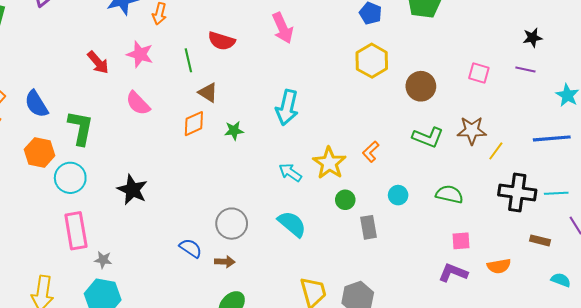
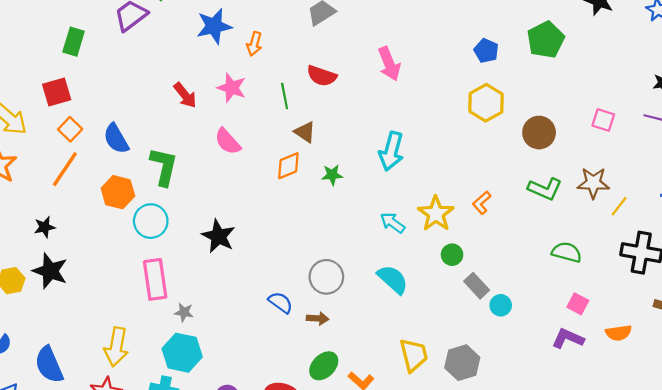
cyan circle: (398, 195) -> (501, 305), moved
gray rectangle: (368, 227) -> (477, 286), turned -35
pink square: (461, 241) -> (578, 304), turned 30

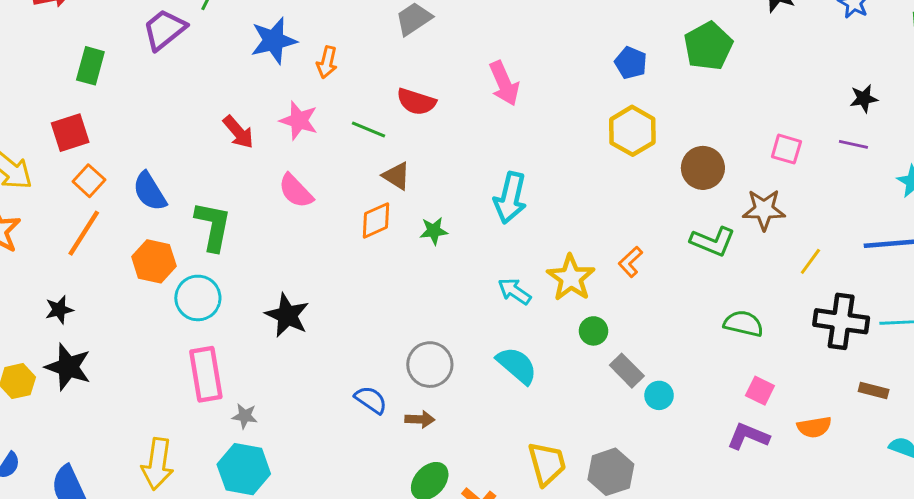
green line: (285, 96) -> (368, 129), turned -55
brown star: (593, 183) -> (764, 210), moved

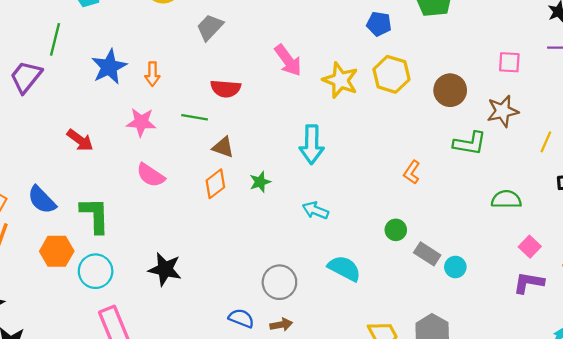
red arrow: (238, 132) -> (80, 140), moved
yellow star: (571, 278) -> (340, 80), moved
cyan arrow: (514, 291) -> (315, 210), moved
pink square: (760, 391) -> (530, 247), turned 30

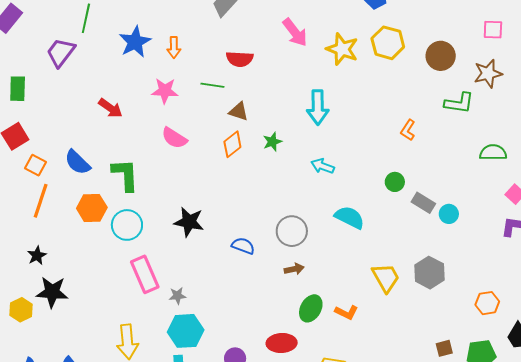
blue semicircle: (241, 318) -> (243, 246), moved

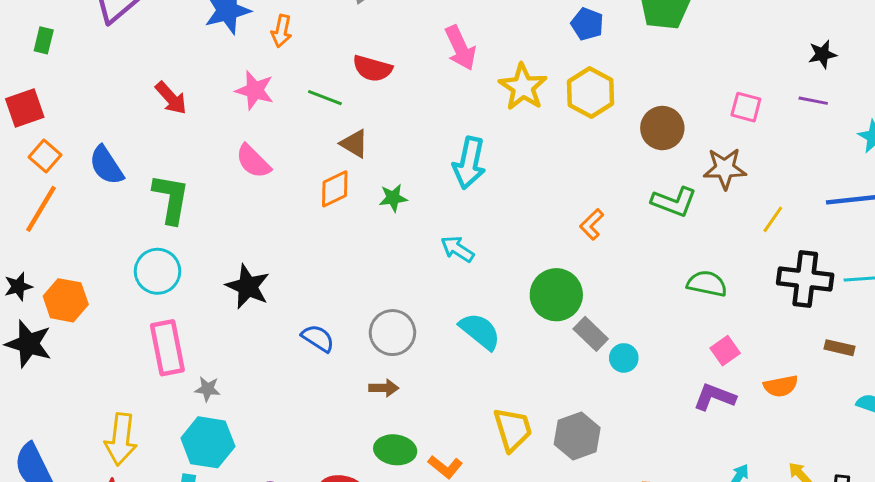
green rectangle: (18, 89) -> (44, 40), size x0.7
green circle: (395, 182) -> (556, 295), size x1.8
orange hexagon: (92, 208) -> (66, 300), moved
green ellipse: (311, 308) -> (395, 450), turned 56

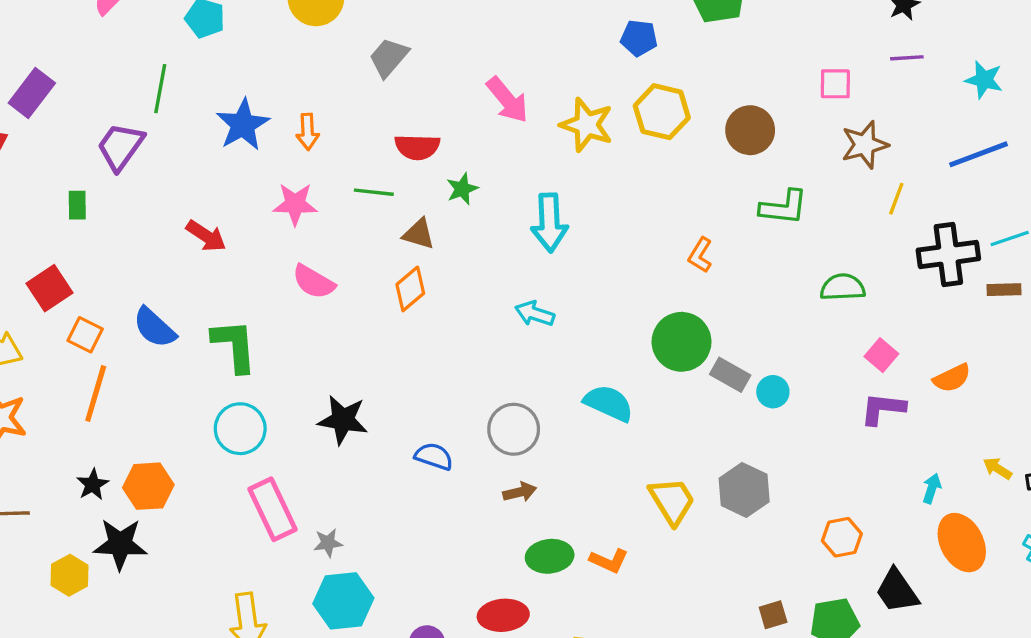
green rectangle: (44, 40) -> (77, 205), moved
brown star: (725, 169) -> (865, 145), moved
green star: (393, 198) -> (462, 189), moved
cyan arrow: (457, 249) -> (535, 314), moved
brown rectangle: (839, 348) -> (1004, 290), moved

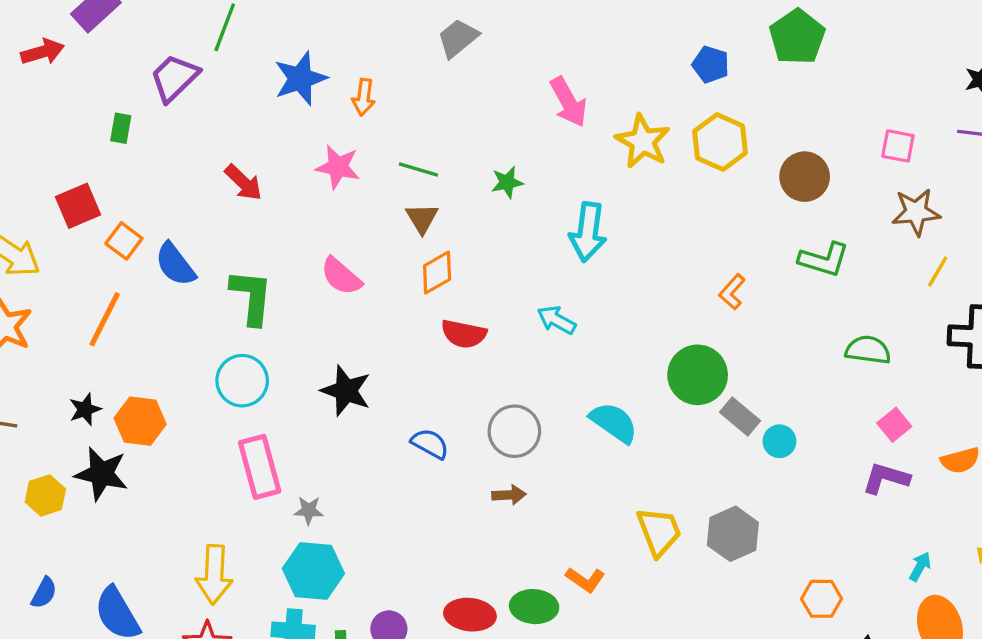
red semicircle: (417, 147) -> (464, 334), moved
brown triangle: (419, 234) -> (422, 218), moved, turned 32
pink semicircle: (314, 282) -> (341, 276), moved
orange square: (85, 335) -> (124, 241), moved
green ellipse: (550, 556) -> (534, 607), moved

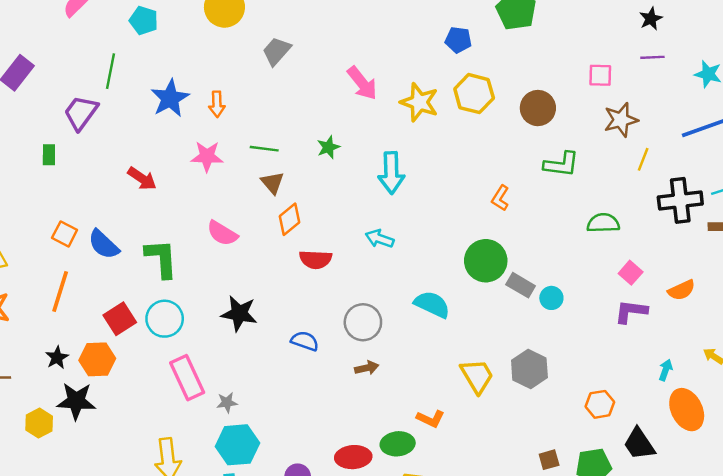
red square: (78, 206) -> (120, 319), moved

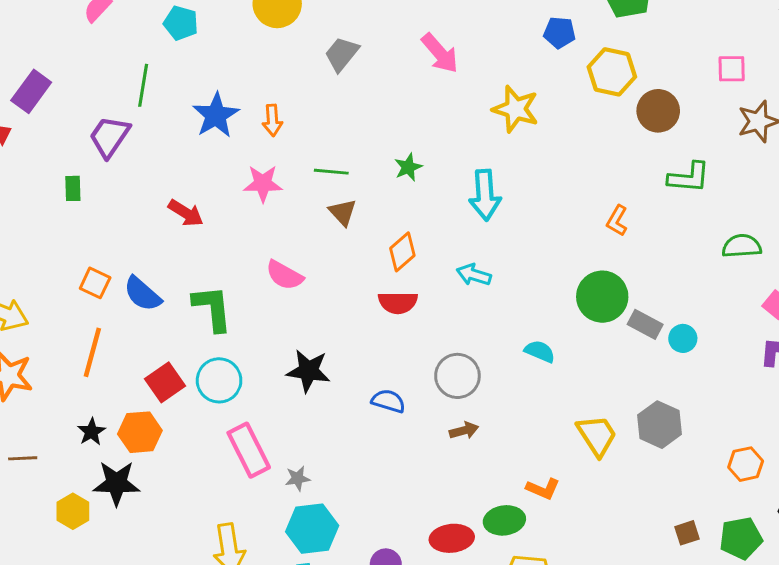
pink arrow: (362, 83) -> (440, 53), moved
yellow hexagon: (474, 94) -> (612, 72), moved
orange diamond: (290, 219) -> (402, 252), moved
cyan semicircle: (432, 304) -> (540, 351), size x0.7

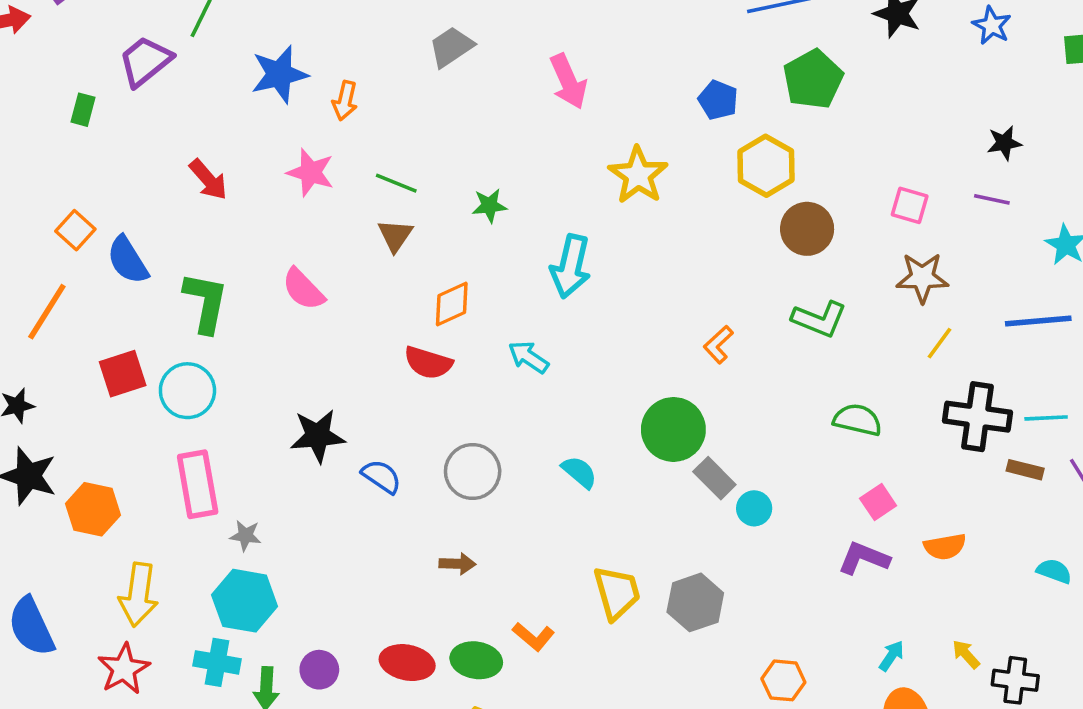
black star: (308, 371) -> (318, 436), moved, turned -30
brown arrow: (464, 431) -> (457, 564), moved
orange hexagon: (140, 432) -> (93, 509), moved

